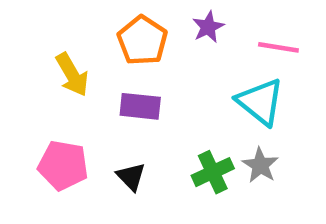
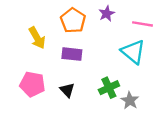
gray star: (260, 165) -> (130, 100), moved

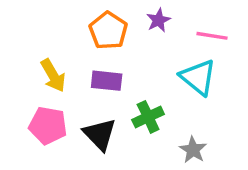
yellow arrow: (37, 38) -> (53, 76), moved
green cross: (109, 88) -> (148, 117), moved
black triangle: (67, 90) -> (100, 134), size x1.5

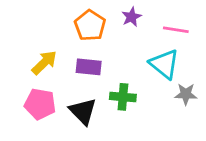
yellow arrow: (53, 76) -> (44, 63), turned -104
green cross: (148, 117) -> (123, 97), turned 30
gray star: (193, 150) -> (186, 94), moved, turned -30

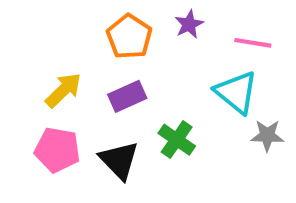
purple rectangle: (89, 67) -> (127, 96), turned -30
green cross: (123, 97) -> (177, 140), turned 30

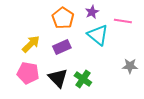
cyan triangle: (236, 92) -> (98, 35), moved
green cross: (177, 140) -> (83, 79), moved

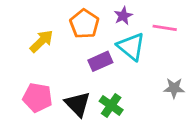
yellow arrow: (31, 44) -> (42, 41), moved
purple rectangle: (62, 47) -> (100, 61), moved

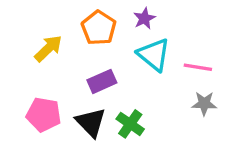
pink line: (165, 28) -> (198, 67), moved
purple rectangle: (100, 61) -> (102, 81), moved

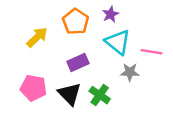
gray star: (204, 103) -> (130, 72), moved

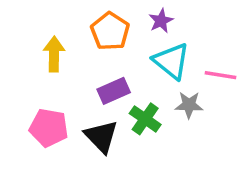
yellow arrow: (37, 37) -> (54, 54), turned -45
green cross: (100, 95) -> (145, 119), moved

